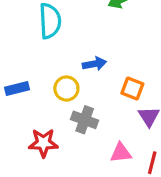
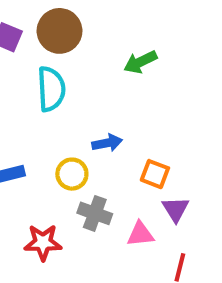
pink triangle: (121, 153) -> (140, 234), moved

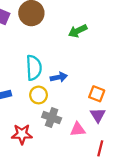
cyan semicircle: (51, 89) -> (34, 68), moved
orange square: (155, 174) -> (97, 94), moved

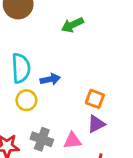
purple triangle: (98, 115) -> (96, 124), turned 35
gray cross: (52, 118) -> (42, 139), moved

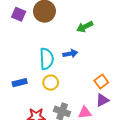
blue arrow: (50, 79) -> (70, 54), moved
orange square: (95, 99) -> (101, 82), turned 32

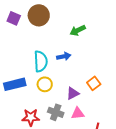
blue rectangle: (20, 83) -> (15, 84), size x1.5
purple triangle: (102, 100) -> (73, 93), moved

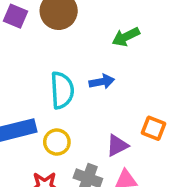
orange square: (94, 83) -> (153, 128), turned -32
yellow circle: (45, 84) -> (57, 142), moved

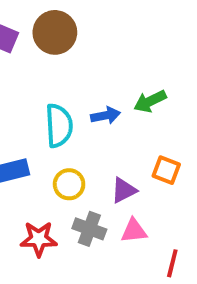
green arrow: (126, 37) -> (150, 101), moved
yellow circle: (57, 142) -> (69, 184), moved

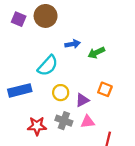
blue arrow: (106, 115) -> (73, 44), moved
cyan semicircle: (59, 126) -> (48, 66), turned 45
yellow circle: (69, 184) -> (61, 93), moved

